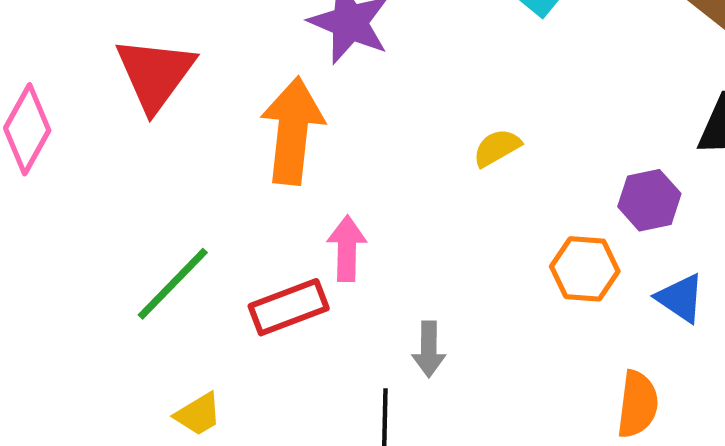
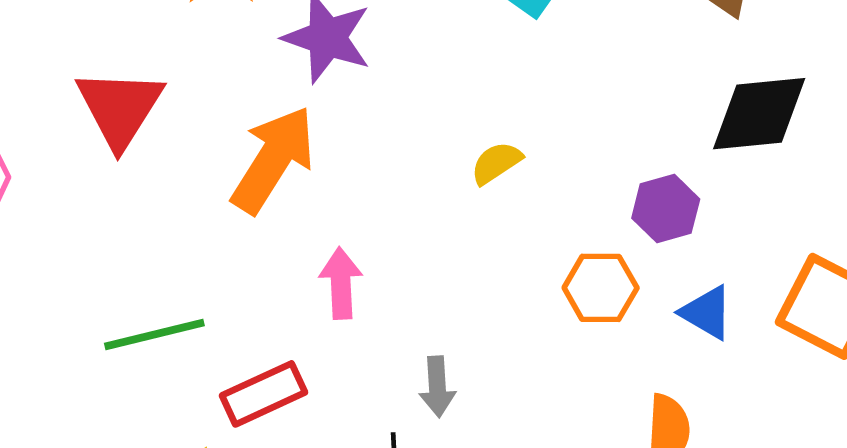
orange arrow: (292, 131) -> (273, 160), turned 30
green line: (173, 284) -> (154, 334), turned 36
red rectangle: (289, 307) -> (263, 394), moved

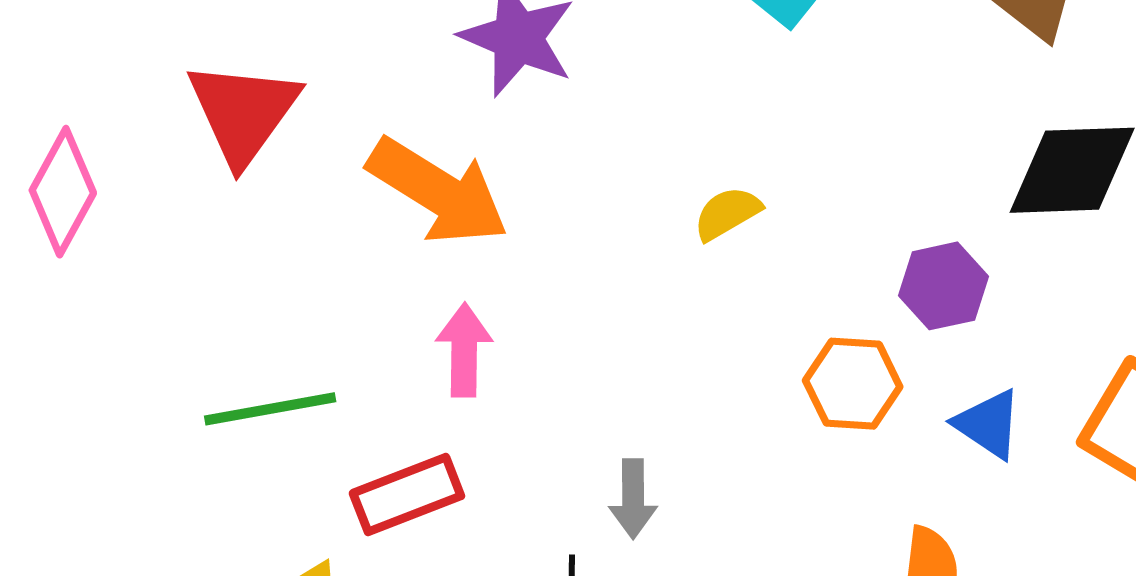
orange arrow: (273, 160) -> (438, 191), turned 86
pink arrow: (341, 283) -> (464, 350), moved

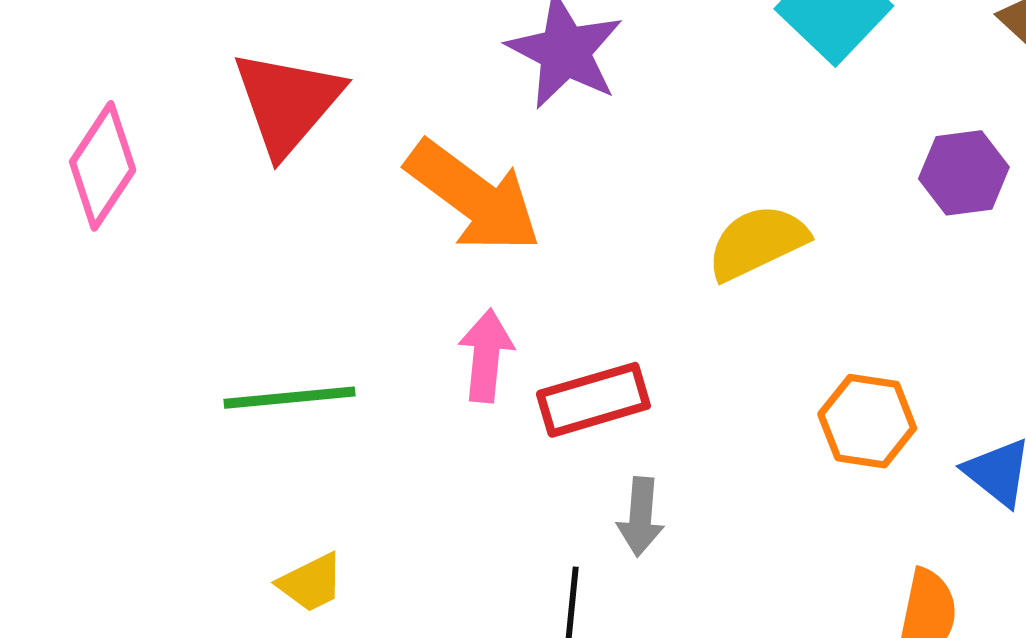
yellow semicircle: (727, 213) -> (757, 242), size x1.5
purple hexagon: (943, 286) -> (964, 173), moved
red rectangle: (407, 495) -> (593, 400), moved

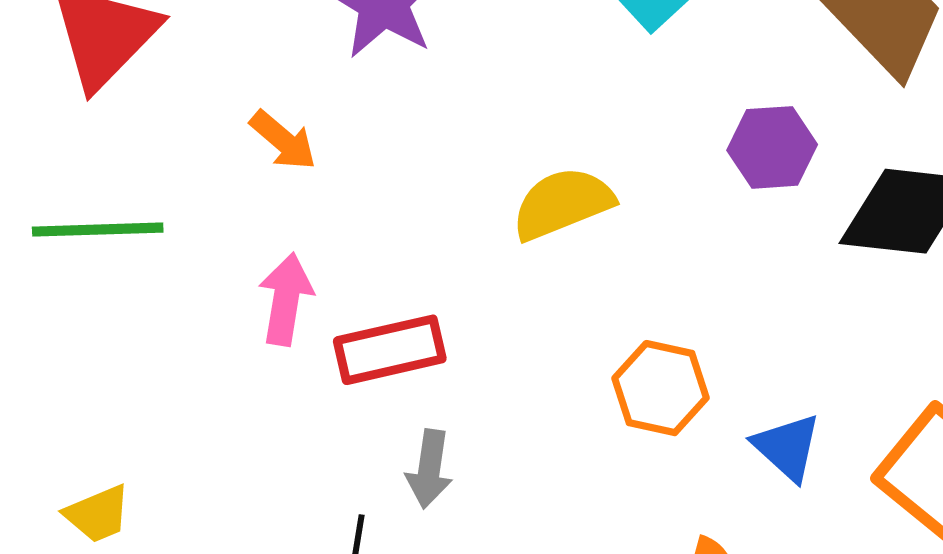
orange arrow: (473, 197) -> (283, 140), size x0.5
green line: (289, 398) -> (98, 230), moved

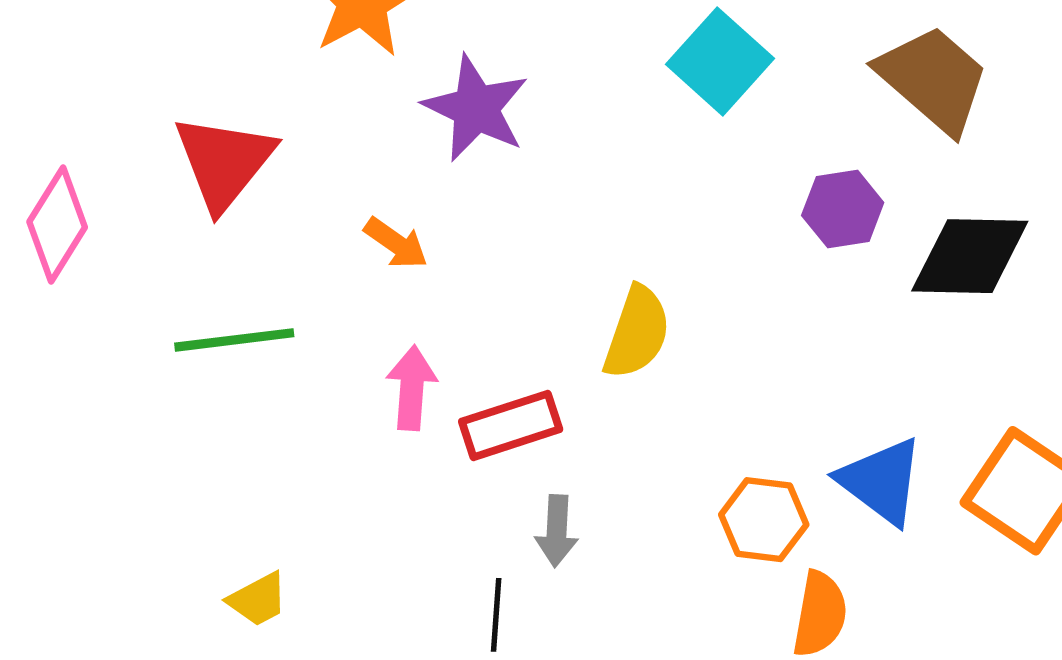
yellow semicircle: (563, 204) -> (637, 332), moved, turned 136
orange hexagon: (661, 388) -> (764, 520), moved
blue triangle: (787, 447) -> (881, 481), size x1.4

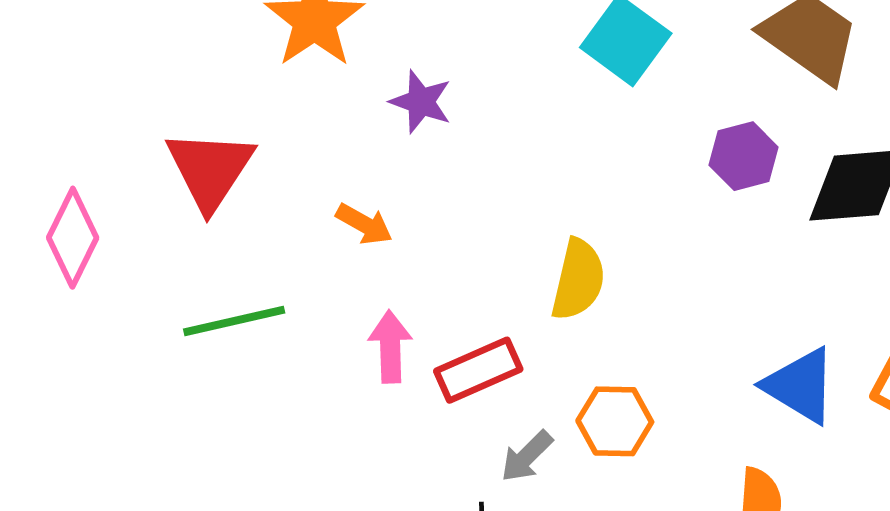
purple star: (476, 108) -> (421, 102), size x0.7
orange hexagon: (764, 520) -> (615, 421), moved
gray arrow: (557, 531) -> (527, 456), turned 48

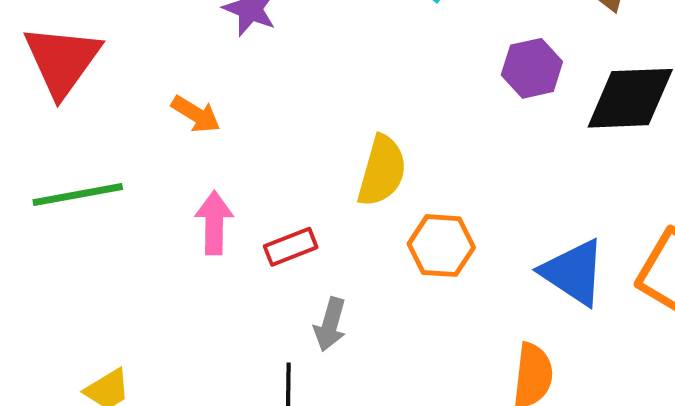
red rectangle: (478, 370) -> (291, 247), size x0.7
orange hexagon: (615, 421) -> (441, 246), moved
gray arrow: (527, 456) -> (330, 324), turned -32

